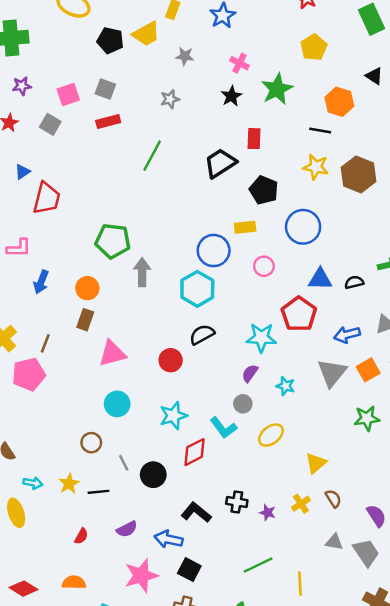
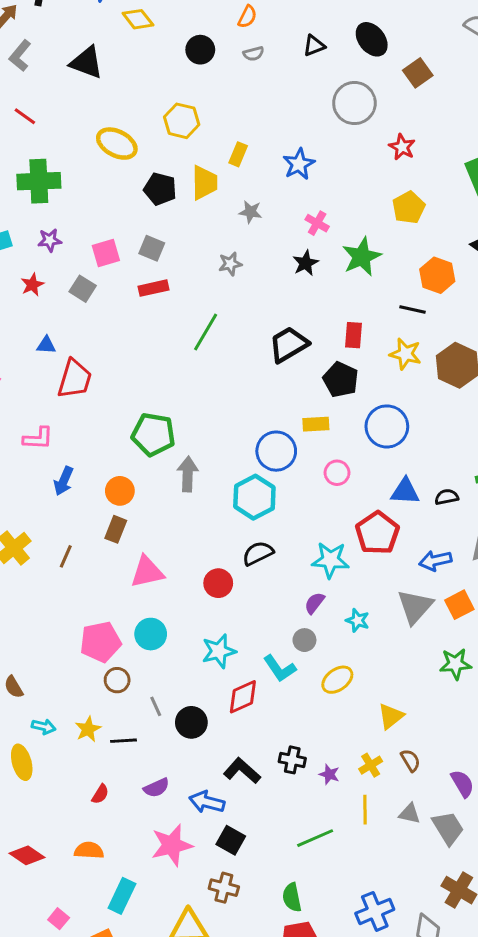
yellow trapezoid: (146, 34) -> (204, 183), turned -64
red rectangle: (254, 139) -> (354, 335), moved
blue triangle: (22, 172) -> (46, 345), turned 35
pink pentagon: (29, 374) -> (100, 642), moved
yellow line: (300, 584) -> (365, 810), moved

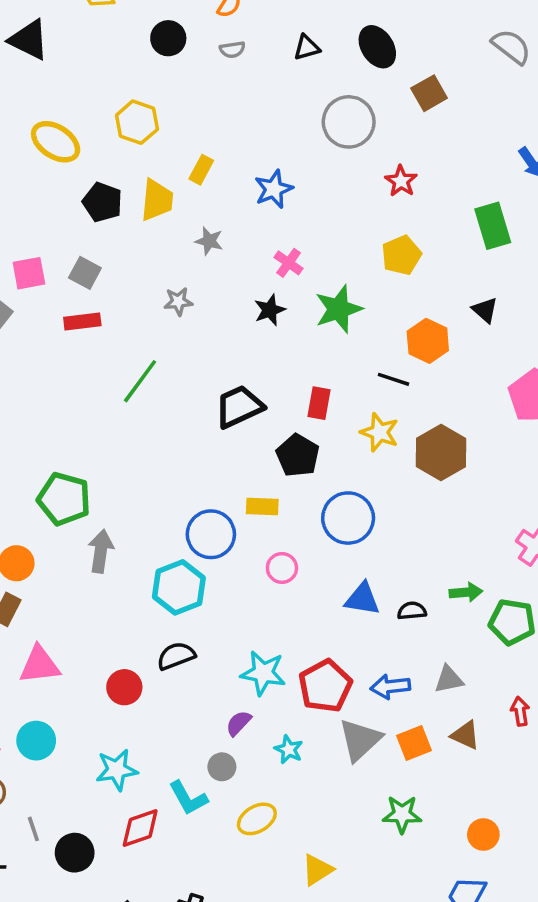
red pentagon: (377, 533) -> (325, 686), moved

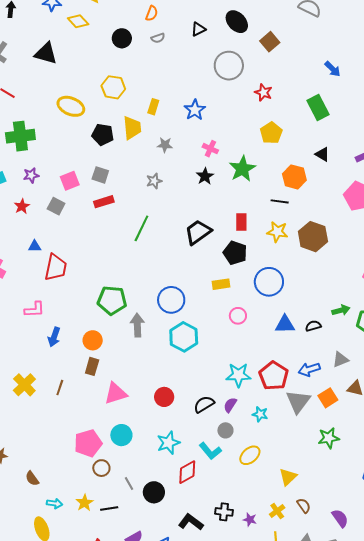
blue circle: (211, 534) -> (171, 300), moved
black semicircle: (176, 656) -> (204, 404), moved

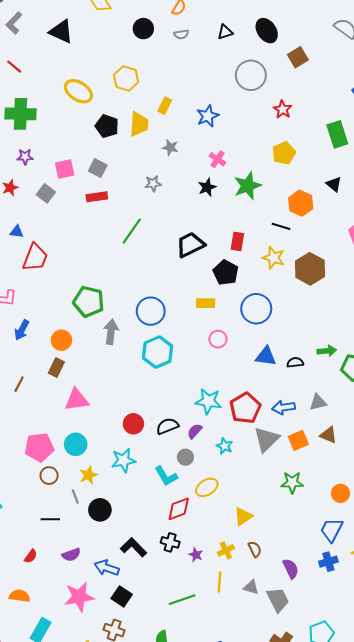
red circle: (164, 397) -> (133, 424), moved
red diamond: (187, 472) -> (179, 509), moved
yellow star: (85, 503) -> (88, 475), moved

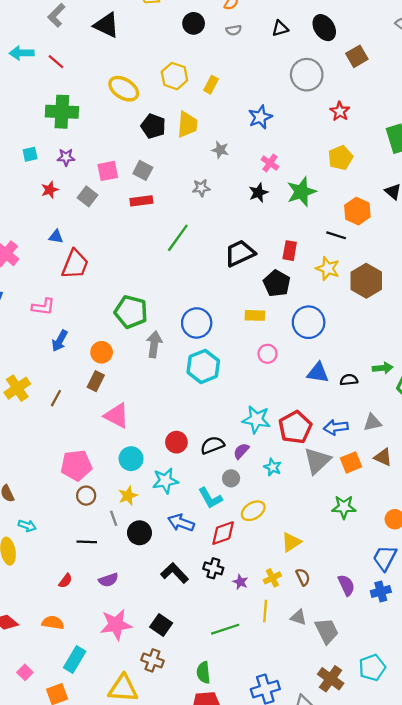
yellow rectangle: (165, 106) -> (211, 85), moved
pink triangle: (77, 400) -> (117, 416), turned 35
cyan circle: (76, 444) -> (131, 459), moved
blue arrow: (107, 568) -> (181, 523), moved
purple semicircle: (291, 569) -> (346, 585), moved

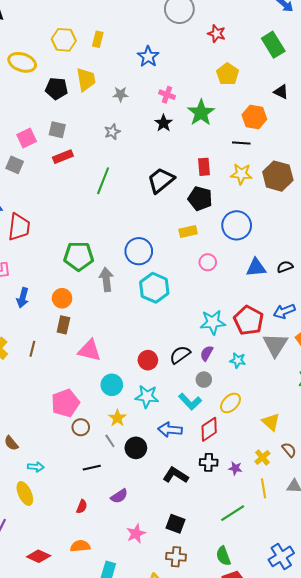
cyan star: (165, 481) -> (147, 396), turned 30
yellow triangle: (291, 542) -> (271, 422), turned -30
pink star: (116, 625) -> (136, 534), size x0.7

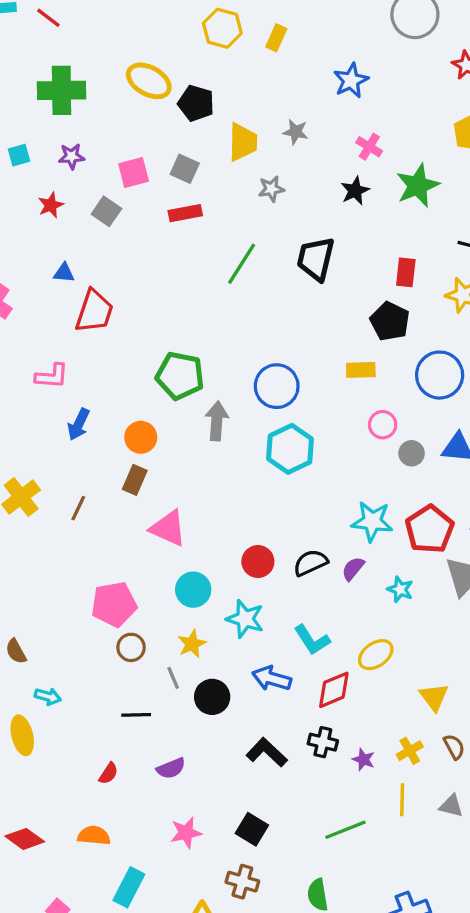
yellow ellipse: (22, 62) -> (149, 81), moved
yellow trapezoid: (86, 79) -> (243, 142), moved
black trapezoid: (161, 180) -> (316, 259), moved, turned -48
gray circle: (204, 380) -> (412, 453), moved

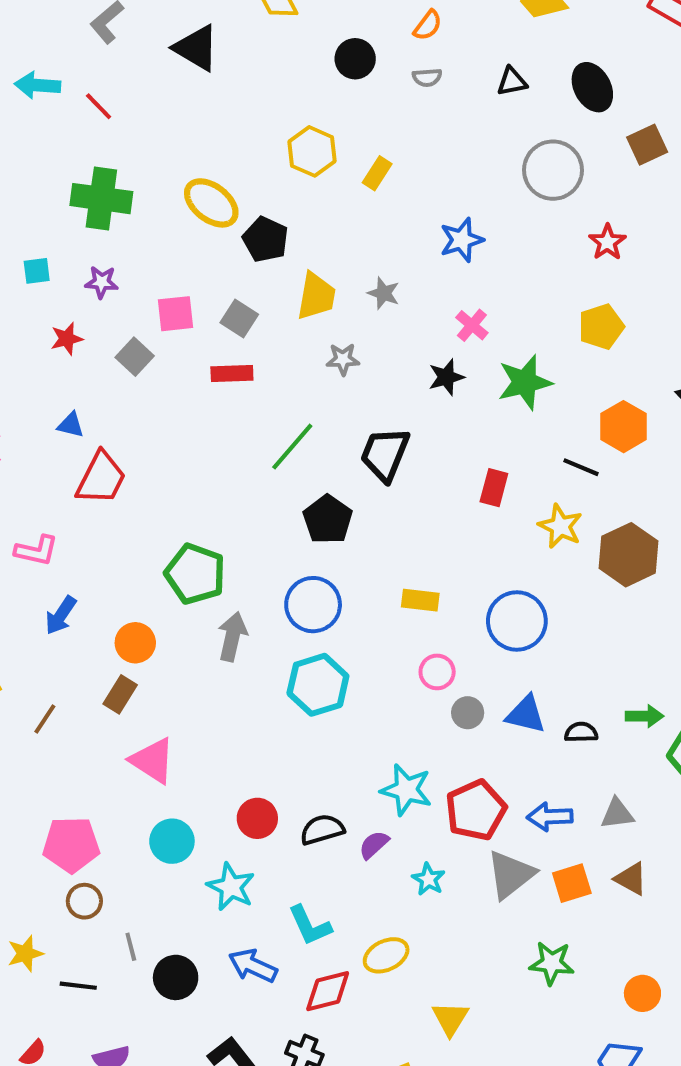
black pentagon: (390, 321) -> (328, 519), moved
yellow star: (192, 644) -> (25, 954), moved

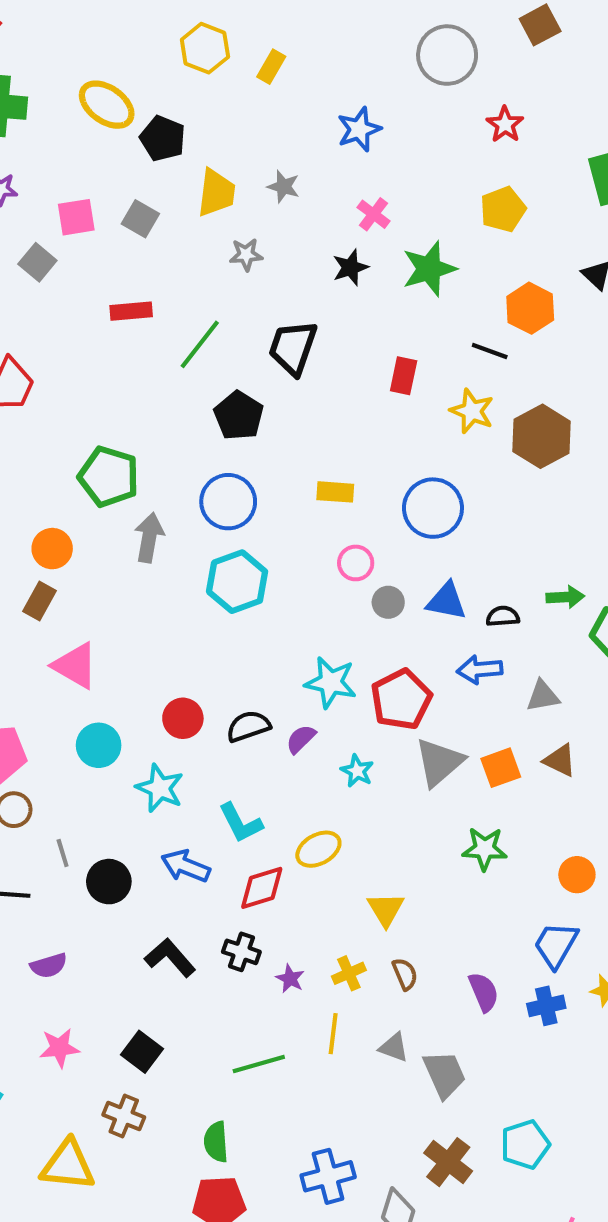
red rectangle: (232, 373) -> (131, 311), moved
blue arrow: (550, 817) -> (480, 670), moved

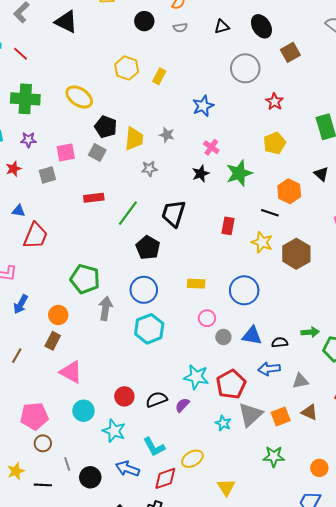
black pentagon: (163, 138) -> (106, 127), moved
gray square: (37, 262) -> (47, 175), turned 36
cyan star: (357, 771) -> (223, 423), moved

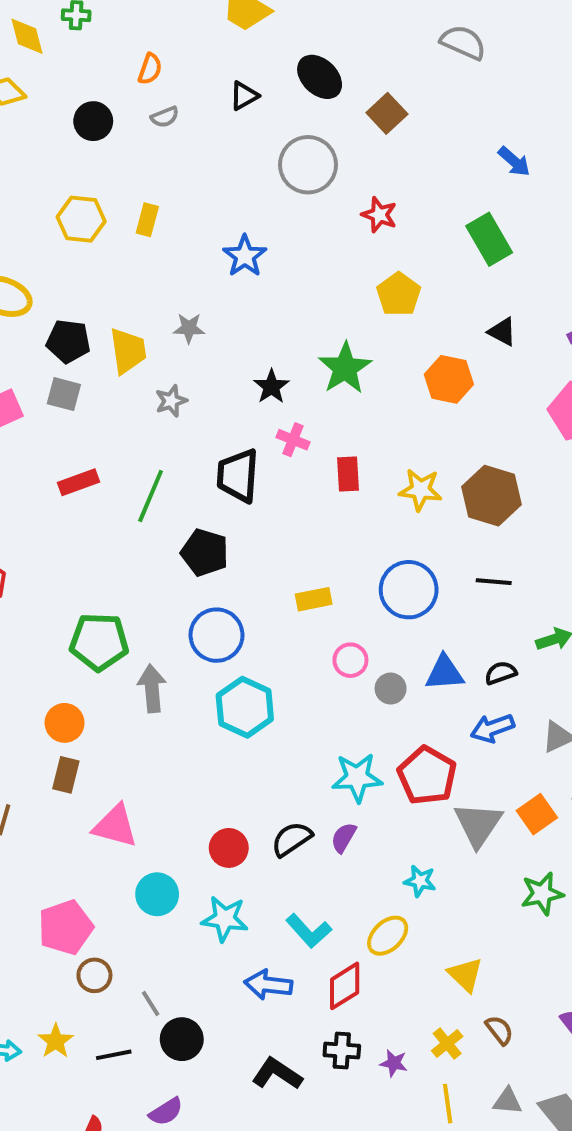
pink cross: (211, 147) -> (293, 440), moved
black line: (270, 213) -> (494, 582), moved
cyan star: (223, 423) -> (420, 881), moved
black circle: (90, 477) -> (182, 1039), moved

